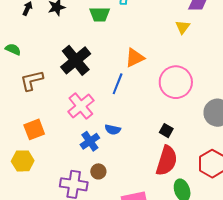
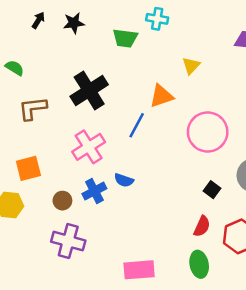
yellow triangle: (183, 27) -> (191, 66), moved
black square: (166, 131) -> (212, 190), moved
red semicircle: (167, 161) -> (202, 226), moved, size x0.6
brown circle: (98, 171) -> (62, 201), moved

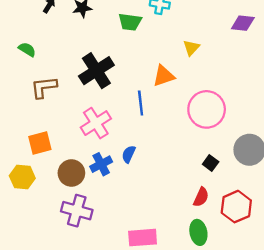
blue line: (137, 125) -> (141, 103), turned -35
blue semicircle: (124, 180) -> (129, 154), turned 96
brown circle: (62, 201) -> (71, 173), size x1.5

